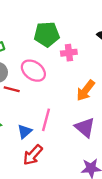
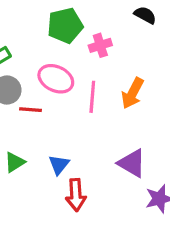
pink line: (46, 120) -> (92, 97), moved
purple triangle: (85, 127) -> (132, 163), moved
red arrow: (33, 155) -> (76, 195), turned -35

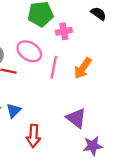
blue triangle: (59, 165) -> (14, 111), moved

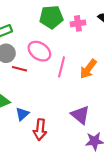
pink cross: (64, 31) -> (78, 23), moved
blue triangle: (14, 111) -> (22, 114), moved

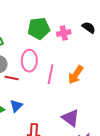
pink ellipse: (39, 51) -> (29, 61), turned 60
blue triangle: (22, 114) -> (16, 106), moved

